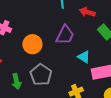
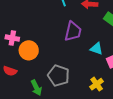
orange circle: (32, 44) -> (29, 50), moved

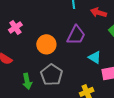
pink cross: (12, 38) -> (15, 27), turned 32
orange circle: (29, 50) -> (46, 44), moved

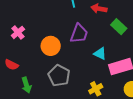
green arrow: (27, 81) -> (26, 85), moved

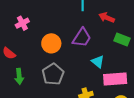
green rectangle: (119, 27) -> (122, 40), turned -35

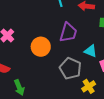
gray pentagon: (53, 74) -> (70, 68), moved

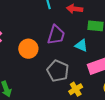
cyan triangle: (91, 51) -> (81, 45), moved

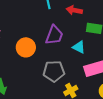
gray pentagon: (58, 71) -> (54, 71), turned -30

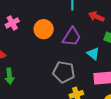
orange circle: (26, 47) -> (44, 29), moved

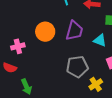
pink cross: (12, 23) -> (18, 46), moved, turned 32

